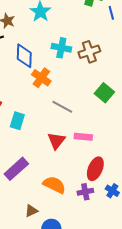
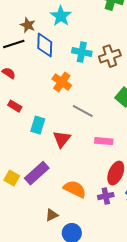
blue diamond: (24, 56) -> (45, 45), moved
red triangle: (56, 141) -> (62, 139), moved

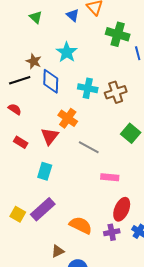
cyan rectangle: (38, 125) -> (45, 171), moved
red triangle: (62, 139) -> (50, 136), moved

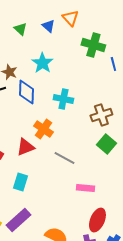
green triangle: (36, 17) -> (20, 29), moved
brown cross: (116, 92) -> (101, 115), moved
red triangle: (50, 136) -> (25, 147), turned 30

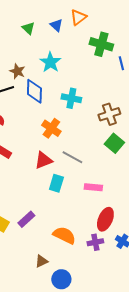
orange triangle: (70, 18) -> (78, 17), turned 36
red triangle: (25, 147) -> (43, 160), moved
cyan rectangle: (20, 182) -> (56, 183), moved
purple rectangle: (18, 220) -> (26, 219), size x0.7

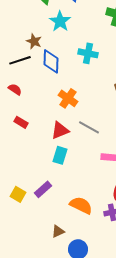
cyan star: (50, 62) -> (60, 21), moved
cyan cross: (71, 98) -> (88, 53), moved
cyan rectangle: (56, 183) -> (60, 155), moved

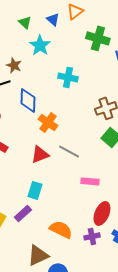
blue diamond: (51, 61) -> (28, 100), moved
cyan rectangle: (60, 155) -> (35, 190), moved
brown triangle: (58, 231) -> (38, 255), size x1.6

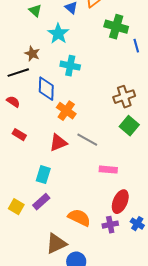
green triangle: (25, 22) -> (35, 11), moved
cyan cross: (68, 77) -> (70, 66), moved
cyan rectangle: (35, 190) -> (43, 175), moved

